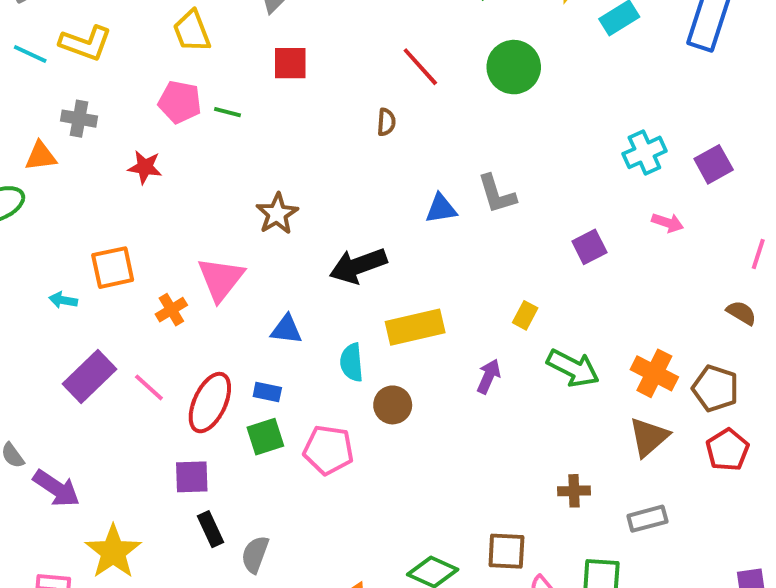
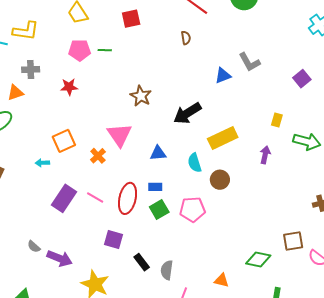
purple square: (192, 477) -> (114, 239), moved, turned 30

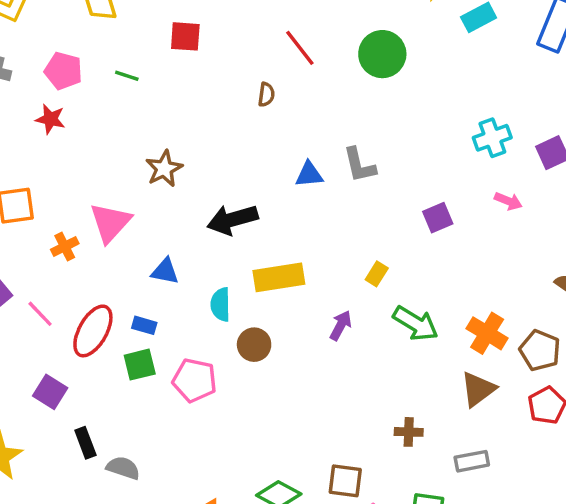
pink pentagon: (80, 50) -> (63, 71), moved
gray semicircle: (167, 270) -> (123, 468), turned 84

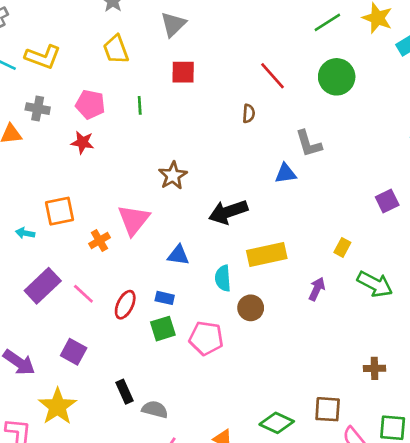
green line: (127, 76) -> (140, 105), turned 72
gray L-shape: (359, 165) -> (309, 144), moved
red ellipse: (93, 331) -> (125, 305), size x0.7
purple square: (50, 392) -> (74, 352), moved

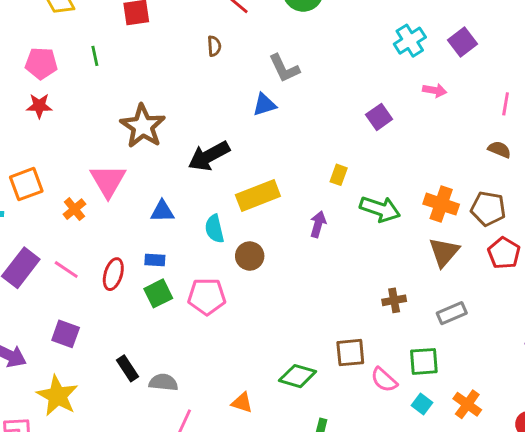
brown star: (173, 176) -> (143, 126), size x1.4

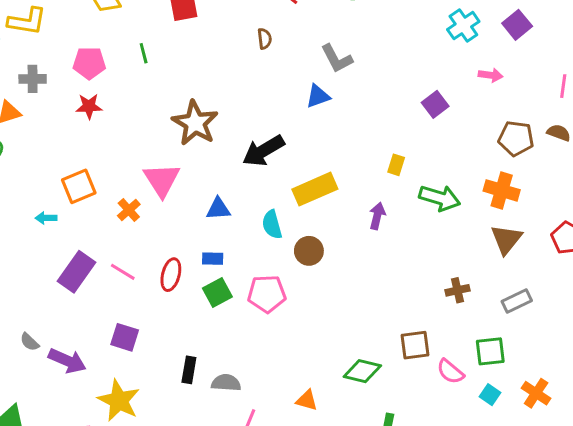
brown pentagon: (488, 209) -> (516, 138), moved
black rectangle: (127, 368) -> (189, 370), turned 45

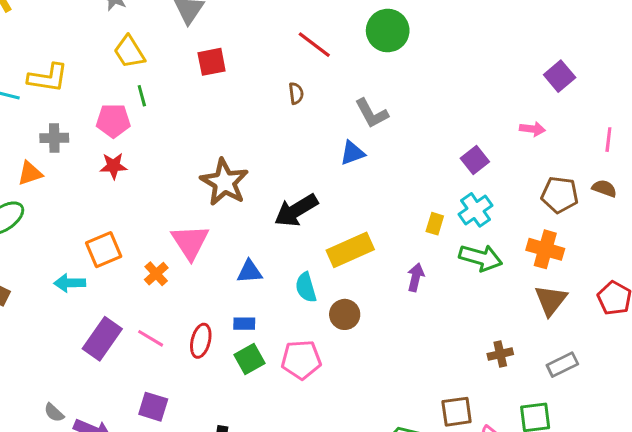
cyan cross: (463, 25) -> (476, 210), moved
green line: (144, 53) -> (142, 96), moved
cyan arrow: (46, 218) -> (70, 283), size x1.4

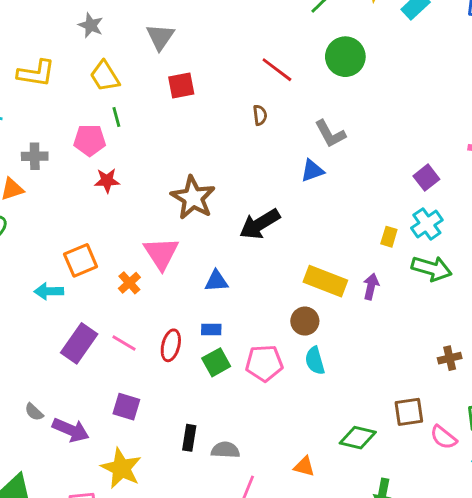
yellow L-shape: (48, 78) -> (36, 73), moved
red star: (113, 166) -> (107, 181), moved
yellow rectangle: (350, 250) -> (325, 281), moved, turned 45
cyan semicircle: (306, 287) -> (315, 361), moved

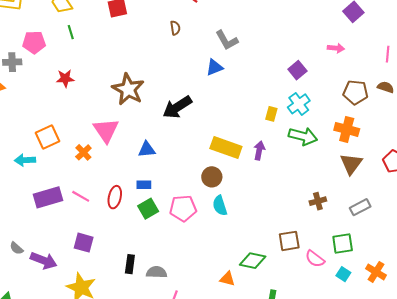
pink pentagon: (90, 140) -> (34, 42), moved
purple rectangle: (79, 343) -> (48, 197), turned 40
orange triangle: (304, 466) -> (227, 279), moved

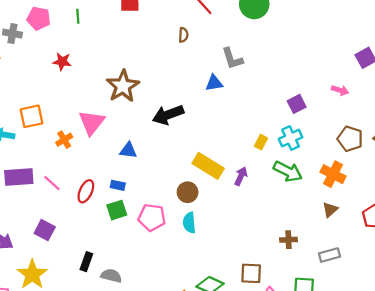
brown triangle: (351, 164) -> (330, 210), size x0.7

